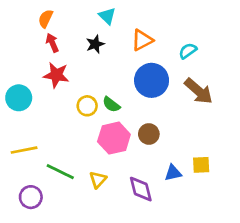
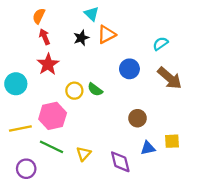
orange triangle: (142, 40) -> (107, 34), moved
red star: (56, 75) -> (48, 64), turned 30
blue circle: (152, 80) -> (129, 69), size x0.7
brown circle: (149, 134) -> (138, 118), moved
pink hexagon: (114, 138) -> (53, 116), moved

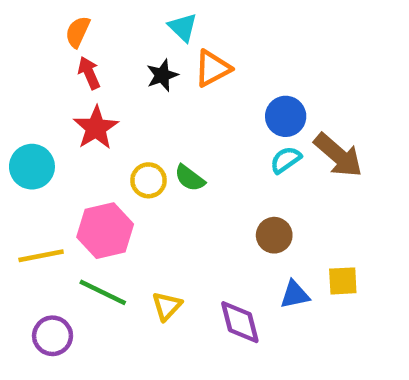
cyan semicircle: (160, 44) -> (286, 160), moved
blue circle: (129, 69) -> (286, 116), moved

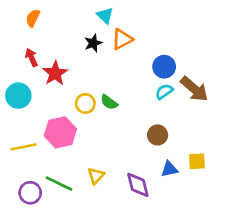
orange semicircle: (78, 32) -> (33, 18), moved
red arrow: (89, 73) -> (31, 57), moved
green line: (103, 292) -> (59, 184), moved

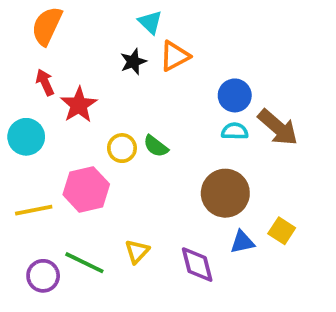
orange semicircle: (33, 18) -> (47, 26), size x1.5
cyan semicircle: (164, 92) -> (235, 131), turned 36
brown circle: (158, 135) -> (225, 193), size x1.6
yellow square: (197, 161) -> (282, 231), turned 36

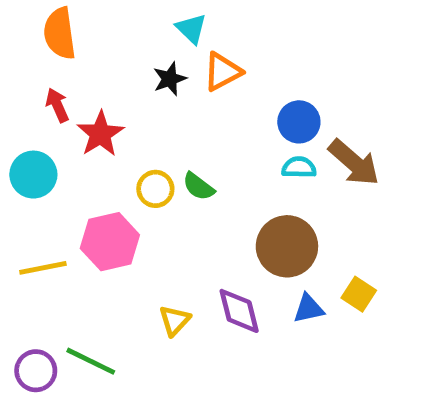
orange semicircle: (47, 26) -> (60, 33), turned -33
green line: (84, 263) -> (91, 361), moved
purple diamond: (197, 265) -> (239, 311), moved
purple circle: (43, 276) -> (36, 371), moved

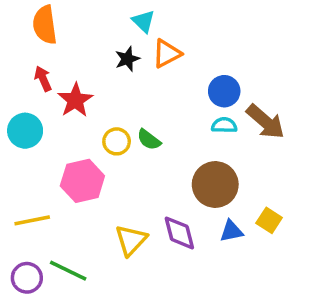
yellow line: (43, 268) -> (32, 220), moved
yellow triangle: (175, 320) -> (131, 240), size x1.4

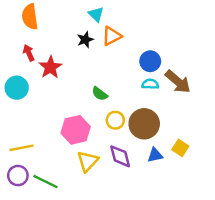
yellow circle: (117, 141) -> (115, 120), moved
pink hexagon: (82, 181) -> (76, 130), moved
purple circle: (27, 278) -> (18, 176), moved

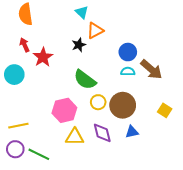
black star: (85, 40) -> (79, 45), moved
green semicircle: (100, 94) -> (85, 80), size x1.6
yellow square: (180, 148) -> (165, 110), moved
yellow triangle: (88, 161) -> (75, 137), turned 48

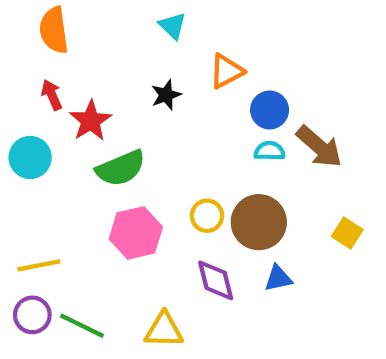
orange triangle: (95, 31) -> (226, 71), moved
green semicircle: (85, 80) -> (121, 168), moved, turned -60
yellow triangle: (75, 137) -> (164, 330), moved

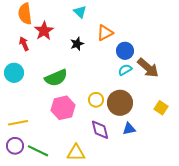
red star: (91, 121) -> (44, 31), moved
cyan semicircle: (270, 151) -> (125, 70), turned -32

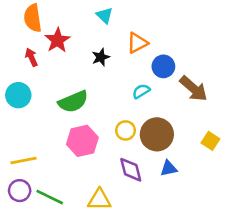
cyan semicircle: (125, 70) -> (141, 91), moved

